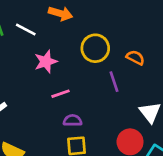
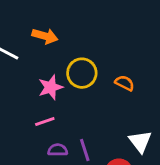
pink star: (46, 62) -> (51, 87), moved
purple line: (114, 82) -> (85, 150), moved

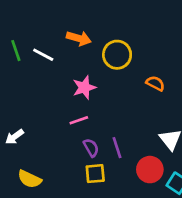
yellow circle: (82, 73) -> (117, 55), moved
purple semicircle: (58, 150) -> (91, 148), turned 60

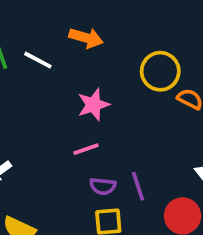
yellow circle: (117, 55) -> (160, 71), moved
purple semicircle: (91, 148) -> (103, 186), turned 126

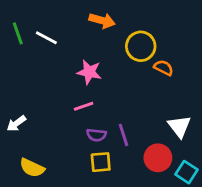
orange arrow: (86, 38) -> (102, 21), moved
pink star: (93, 105) -> (89, 72), turned 30

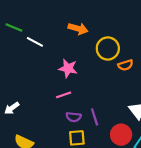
green line: (18, 33) -> (14, 28), moved, turned -49
orange semicircle: (164, 68) -> (125, 65), turned 136

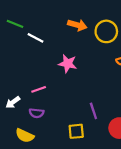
yellow circle: (108, 48) -> (106, 31), moved
pink line: (64, 95) -> (39, 89), moved
purple semicircle: (74, 117) -> (37, 113), moved

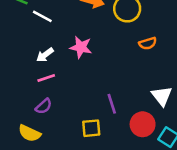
white arrow: (13, 102) -> (45, 55), moved
purple semicircle: (37, 113) -> (44, 106), turned -48

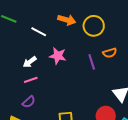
white line: (42, 16) -> (39, 32), moved
purple line: (112, 104) -> (92, 62), moved

